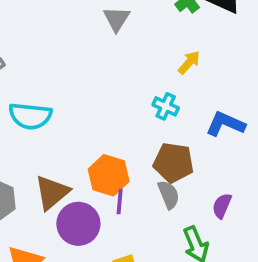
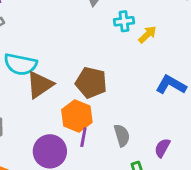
cyan cross: (166, 106) -> (124, 21), moved, turned -36
brown pentagon: (173, 163) -> (91, 83), moved
brown triangle: (52, 192) -> (40, 85), moved

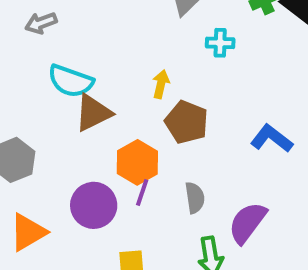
yellow arrow: (147, 35) -> (161, 84), moved, turned -42
brown pentagon: (91, 83) -> (187, 122), moved
purple semicircle: (162, 148) -> (247, 223), size x1.6

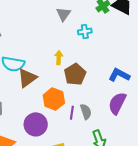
brown pentagon: (187, 122) -> (75, 74), turned 30
purple line: (142, 192) -> (72, 113), moved
purple semicircle: (247, 223) -> (117, 103), moved

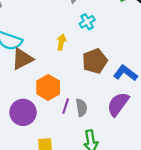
cyan cross: (85, 31) -> (87, 22), moved, turned -32
brown pentagon: (75, 74) -> (95, 61), moved

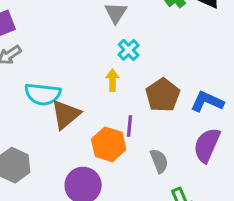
cyan cross: (87, 22) -> (129, 50), moved
purple line: (66, 106) -> (130, 126), moved

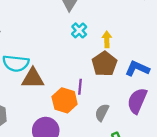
yellow arrow: (112, 80) -> (107, 39), moved
brown triangle: (66, 114) -> (33, 78), turned 40
gray semicircle: (159, 161) -> (102, 112), turned -132

